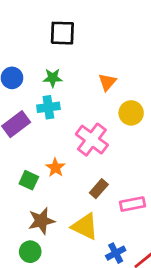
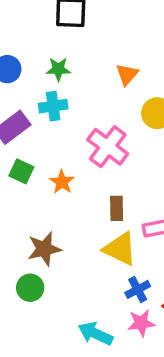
green square: (29, 180) -> (21, 171), moved
brown rectangle: (99, 189) -> (117, 208), turned -42
yellow triangle: (85, 226) -> (120, 249), moved

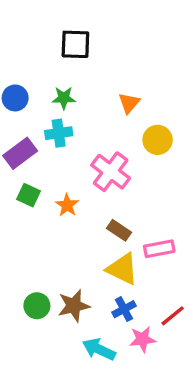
brown rectangle: (117, 208) -> (119, 230), turned -55
brown star: (44, 249) -> (74, 306), moved
blue cross: (138, 289) -> (124, 309), moved

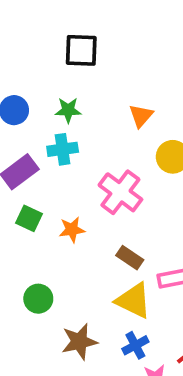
orange star: (67, 205) -> (72, 230), turned 30
green circle: (37, 306) -> (38, 299), moved

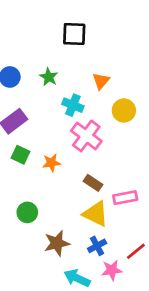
black square: (81, 50) -> (74, 34), moved
green star: (68, 110) -> (49, 77), turned 30
cyan cross: (63, 149) -> (73, 105), moved, turned 30

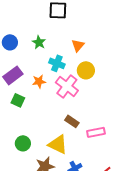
yellow circle: (124, 110) -> (86, 70), moved
orange star: (51, 163) -> (39, 81), moved
yellow triangle: (96, 214) -> (58, 144), moved

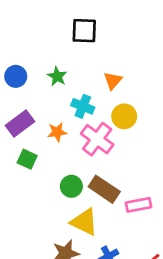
brown rectangle: (72, 121) -> (104, 189), size x1.5
green circle: (23, 143) -> (71, 186), moved

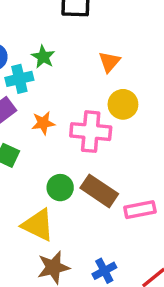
cyan cross: (83, 106) -> (19, 79), moved, turned -35
pink cross: (97, 139) -> (91, 132), turned -32
yellow triangle: (84, 222) -> (38, 225), moved

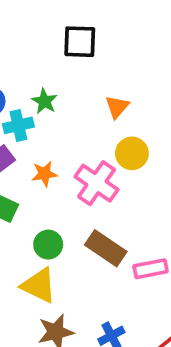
pink cross: (91, 132) -> (97, 183), turned 30
green circle: (60, 188) -> (48, 245), moved

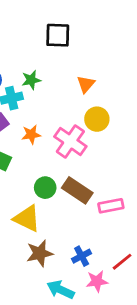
green star: (44, 101) -> (31, 80), turned 30
green circle: (48, 245) -> (45, 188), moved

